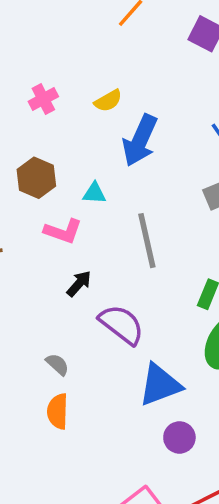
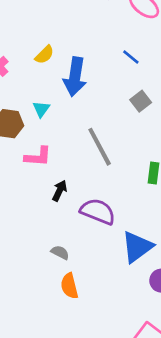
cyan triangle: (94, 193) -> (41, 109), moved, turned -42

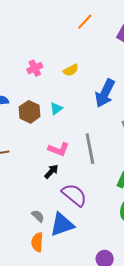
blue arrow: (75, 77) -> (105, 93), moved
pink L-shape: (38, 157) -> (59, 149), moved
blue triangle: (137, 247) -> (62, 225), moved

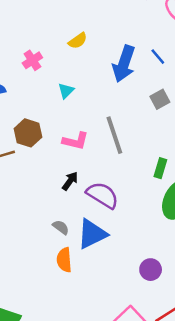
pink cross: (35, 68) -> (32, 60), moved
brown hexagon: (30, 112) -> (28, 133), moved
black arrow: (51, 171) -> (70, 181), moved

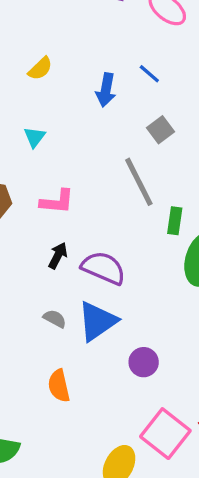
blue arrow: (124, 64) -> (106, 90), size x0.7
gray line: (114, 135) -> (139, 182), moved
orange semicircle: (64, 260) -> (59, 386), moved
purple circle: (151, 270) -> (144, 362), moved

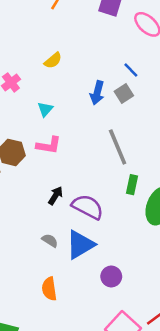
blue arrow: (106, 90) -> (97, 93), moved
gray square: (160, 130) -> (124, 93), moved
pink L-shape: (57, 202) -> (49, 145), moved
green rectangle: (175, 221) -> (132, 185), moved

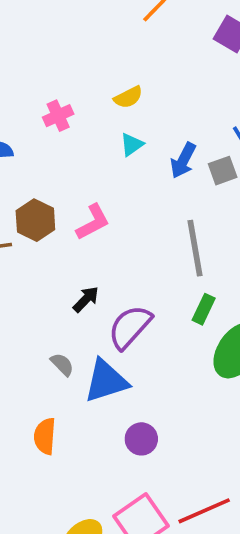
cyan triangle: (45, 109) -> (132, 144), moved
pink L-shape: (49, 145) -> (93, 222), turned -50
purple semicircle: (88, 207) -> (130, 327), turned -88

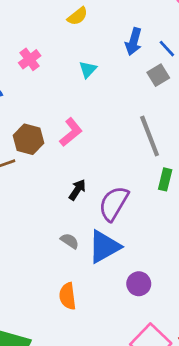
yellow semicircle: (128, 97) -> (78, 16), moved
blue arrow: (183, 160) -> (134, 42), moved

